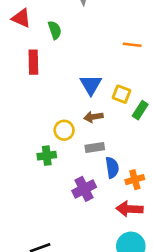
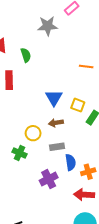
green cross: (47, 156) -> (19, 153), turned 32

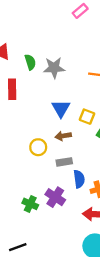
gray star: (48, 26) -> (54, 68), moved
green cross: (19, 153) -> (30, 204), moved
purple cross: (49, 179) -> (55, 197), turned -30

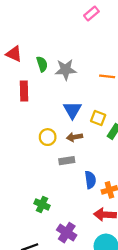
yellow circle: (38, 147) -> (48, 137), moved
gray rectangle: (64, 162) -> (67, 161), moved
purple cross: (55, 197) -> (67, 233), moved

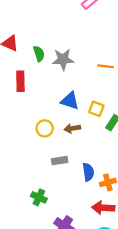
blue triangle: (72, 110) -> (70, 101), turned -42
gray rectangle: (67, 161) -> (60, 161), moved

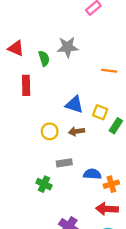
gray star: (63, 59) -> (68, 47), moved
blue semicircle: (88, 172) -> (92, 174), turned -78
green cross: (39, 197) -> (44, 184), moved

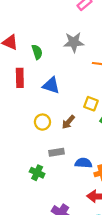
gray star: (68, 47) -> (74, 42), moved
blue triangle: (74, 104) -> (51, 85), moved
brown arrow: (77, 131) -> (68, 122), turned -40

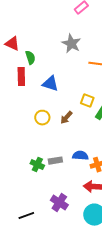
gray star: (74, 42) -> (71, 44), turned 30
green semicircle: (37, 52) -> (30, 58), moved
gray rectangle: (56, 152) -> (55, 161), moved

